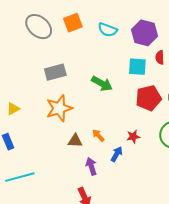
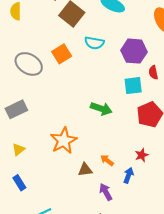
cyan semicircle: (108, 30) -> (94, 43), moved
gray rectangle: (55, 72) -> (16, 109), moved

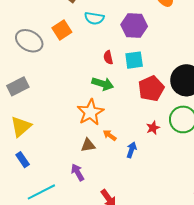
red semicircle: (153, 72) -> (108, 57), moved
orange star: (64, 141) -> (90, 112), moved
yellow triangle: (18, 149) -> (21, 126), size x1.6
red star: (142, 155) -> (153, 128), moved
purple arrow: (106, 192) -> (78, 172), moved

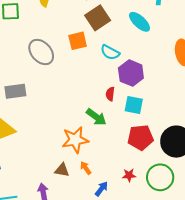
purple hexagon: (134, 25) -> (131, 73), moved
orange square: (62, 30) -> (78, 41), moved

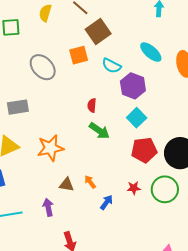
cyan ellipse: (140, 22) -> (151, 52), moved
red semicircle: (110, 94) -> (92, 105), moved
cyan square: (134, 105) -> (137, 118), turned 36
orange star: (75, 140) -> (50, 148), moved

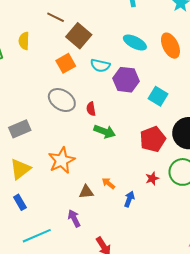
yellow semicircle: (45, 13) -> (24, 41), moved
gray ellipse: (43, 67) -> (62, 100), moved
cyan square: (137, 118) -> (158, 96), moved

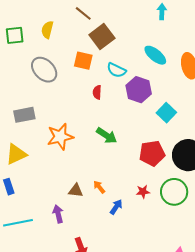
orange square: (66, 63) -> (83, 61), turned 30
gray ellipse: (62, 100) -> (44, 70), moved
red semicircle: (91, 109) -> (97, 92), moved
orange star: (62, 160) -> (60, 137), moved

